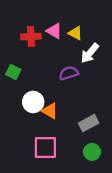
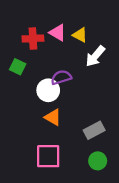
green square: (13, 72) -> (18, 67), moved
purple semicircle: (69, 73) -> (61, 77), moved
white circle: (33, 102) -> (48, 90), moved

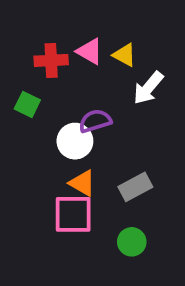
gray rectangle: (94, 130) -> (135, 187), moved
pink square: (48, 156) -> (73, 214), moved
green circle: (98, 161) -> (132, 242), moved

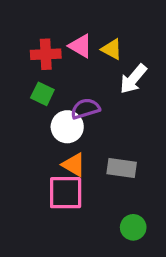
green square: (27, 104) -> (42, 94), moved
gray rectangle: (135, 187) -> (122, 168), turned 36
green circle: (132, 242) -> (133, 227), moved

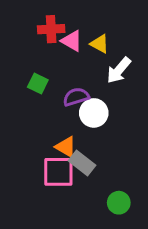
red cross: (46, 54) -> (51, 29), moved
white circle: (67, 127) -> (94, 113), moved
gray rectangle: (122, 168) -> (82, 163), moved, turned 30

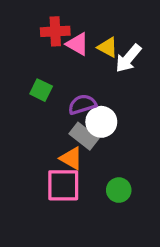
white arrow: (119, 70) -> (128, 58), moved
gray rectangle: (82, 163) -> (84, 136), moved
green circle: (119, 203) -> (119, 190), moved

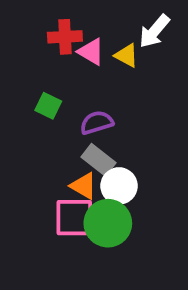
white arrow: (128, 58) -> (154, 31), moved
white circle: (101, 122) -> (119, 186), moved
green circle: (119, 190) -> (108, 223), moved, size x1.6

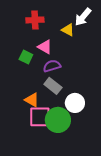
pink triangle: (91, 52) -> (45, 47), moved
orange triangle: (84, 186) -> (32, 100), moved
white circle: (119, 186) -> (75, 103), moved

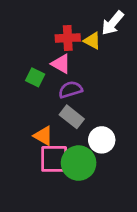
red cross: (35, 20) -> (68, 38), moved

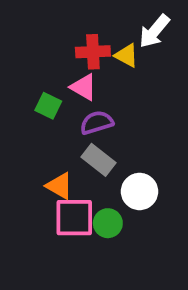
green circle: (79, 163) -> (108, 223), size x0.6

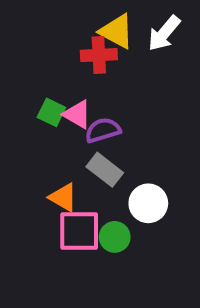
yellow triangle: (126, 55) -> (117, 31), moved, size x1.4
pink triangle: (84, 87) -> (77, 114), moved

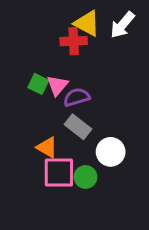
pink triangle: (77, 114) -> (57, 85), turned 40

